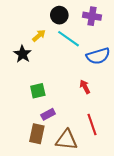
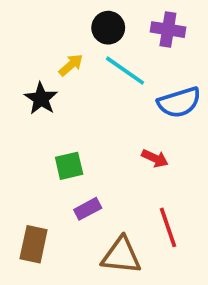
red arrow: (85, 87) -> (155, 158), turned 144
brown rectangle: (37, 134) -> (34, 244), moved

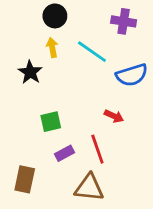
black circle: (108, 28) -> (55, 16), moved
yellow arrow: (71, 65) -> (52, 48), turned -60
red line: (168, 227) -> (97, 149), moved

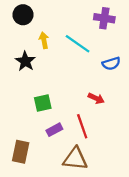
black circle: (55, 16) -> (23, 15), moved
blue semicircle: (132, 75) -> (111, 64), size x0.7

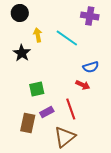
blue semicircle: (111, 64) -> (91, 67), moved
brown rectangle: (21, 152) -> (28, 123), moved
brown triangle: (75, 159) -> (65, 137), turned -45

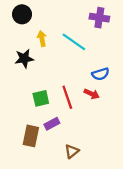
black star: (22, 53) -> (24, 59), turned 30
red line: (71, 109) -> (67, 97), moved
brown triangle: (65, 137) -> (72, 151), size x0.6

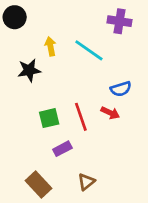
black circle: (22, 14) -> (15, 17), moved
brown rectangle: (31, 136) -> (38, 184), moved, turned -55

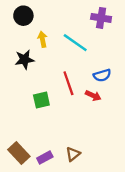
black circle: (15, 17) -> (23, 16), moved
red line: (81, 117) -> (68, 83), moved
purple rectangle: (62, 149) -> (45, 157), moved
brown rectangle: (38, 184) -> (19, 153), moved

